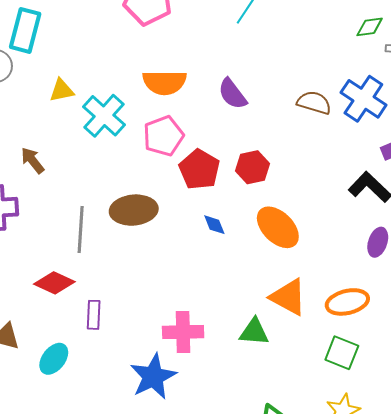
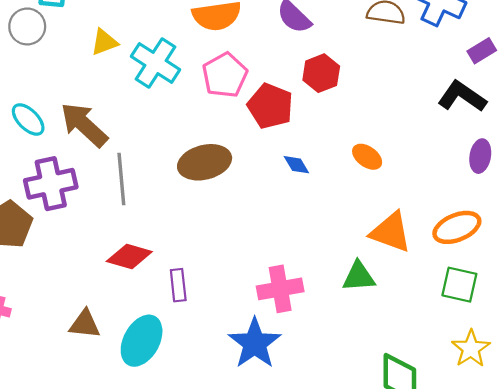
brown arrow: (33, 160) -> (84, 125), size x1.6
red hexagon: (252, 167) -> (321, 73), moved
orange ellipse: (278, 227) -> (367, 157), size x0.6
gray line: (81, 229) -> (121, 179), moved
cyan ellipse: (54, 359) -> (142, 341), size x1.4

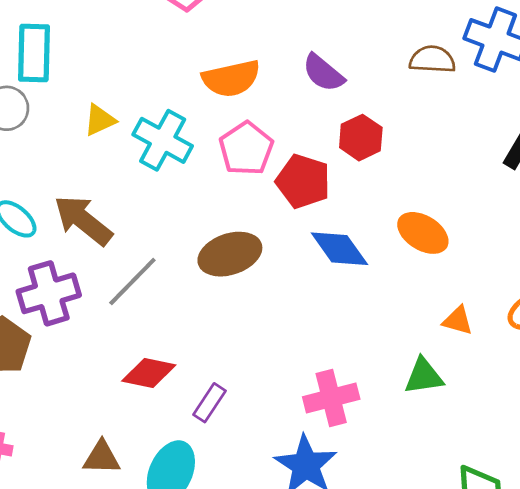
orange ellipse: (367, 157) -> (423, 233), size x1.4
blue diamond: (296, 165) -> (339, 249), size x1.8
gray line: (121, 179) -> (132, 281), turned 54
orange triangle: (391, 232) -> (458, 321), size x0.6
purple rectangle: (178, 285) -> (210, 403), turned 44

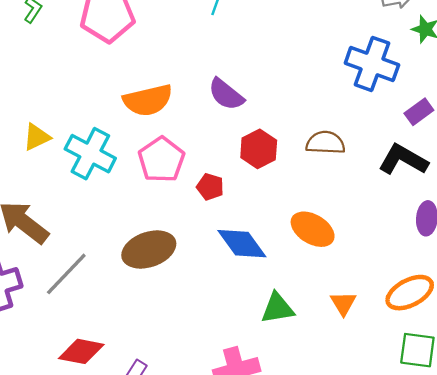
brown semicircle: (432, 59) -> (325, 143), moved
red pentagon: (303, 181) -> (210, 187), size x0.6
orange triangle: (458, 321) -> (343, 303), turned 44
green triangle: (424, 376) -> (277, 308), moved

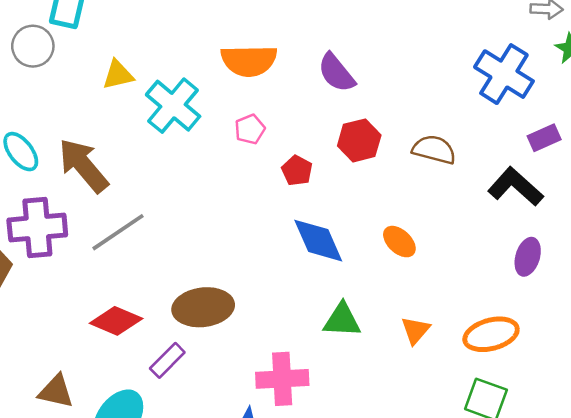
pink pentagon: (161, 160) -> (250, 129), size x0.6
orange ellipse: (313, 229) -> (399, 242), size x0.7
brown ellipse: (149, 249) -> (203, 307), moved

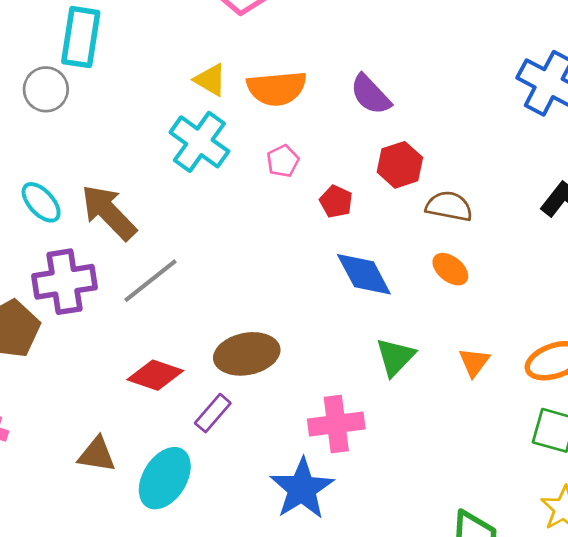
yellow triangle: (118, 75) -> (210, 80), moved, turned 48
brown semicircle: (434, 150) -> (449, 206), moved
green triangle: (342, 320) -> (395, 357), turned -45

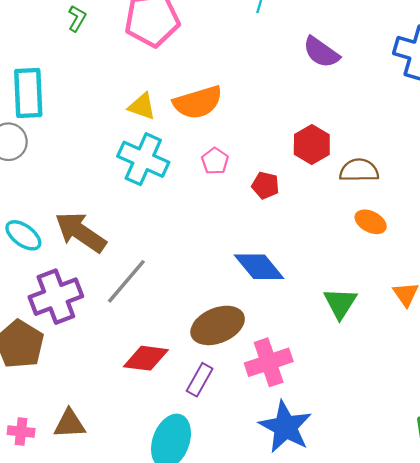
purple semicircle: (370, 95) -> (321, 52), moved
blue diamond: (364, 274) -> (259, 267), moved
pink cross: (336, 424) -> (269, 362), moved
brown triangle: (97, 455) -> (70, 424), moved

